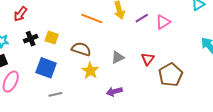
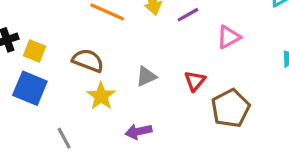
pink triangle: (163, 22) -> (229, 37), moved
yellow square: (52, 38) -> (35, 51), moved
gray line: (55, 94) -> (64, 138), moved, turned 72

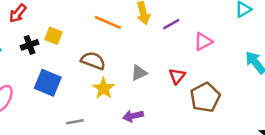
yellow square: (35, 51) -> (53, 36), moved
gray line: (64, 138) -> (75, 122), turned -72

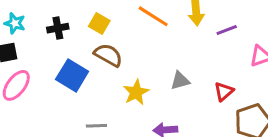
yellow square: (53, 36) -> (99, 24), moved
brown semicircle: (93, 61) -> (108, 55), moved

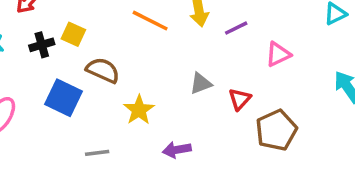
yellow square: (99, 24) -> (73, 34), moved
gray triangle: (180, 81) -> (201, 83), moved

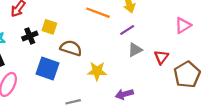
purple line: (236, 28) -> (127, 30), moved
yellow star: (139, 110) -> (97, 71), turned -30

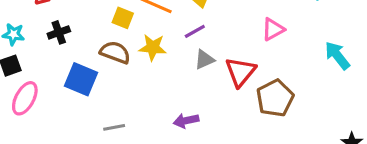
yellow square: (49, 27) -> (123, 18), moved
red triangle: (161, 57) -> (240, 72), size x1.5
yellow star: (97, 71) -> (153, 47), moved

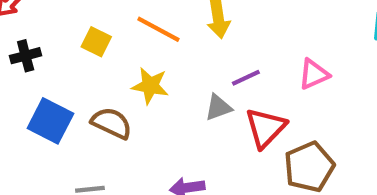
yellow square: (123, 18) -> (96, 42), moved
purple line: (195, 31) -> (246, 78), moved
brown semicircle: (115, 52) -> (112, 123), moved

